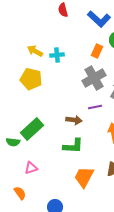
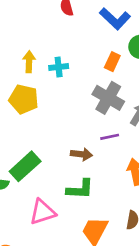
yellow arrow: (35, 51) -> (29, 62), turned 63
gray cross: (94, 78) -> (108, 98), turned -30
pink triangle: (31, 168) -> (42, 212), moved, size x1.5

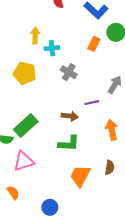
yellow arrow: (29, 62) -> (35, 35), moved
gray cross: (108, 98) -> (69, 72), moved, size x0.7
pink triangle: (42, 212) -> (24, 161), moved

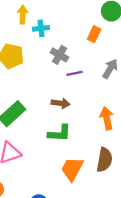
orange rectangle: (94, 44) -> (94, 34), moved
purple line: (92, 103) -> (74, 73), moved
brown semicircle: (110, 167) -> (104, 160), size x1.5

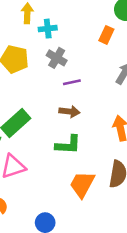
gray cross: (59, 55) -> (57, 58), moved
purple line: (74, 73) -> (72, 82), moved

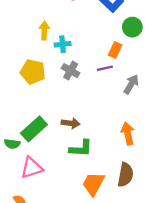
purple line: (72, 82) -> (105, 68), moved
brown arrow: (69, 112) -> (71, 123), moved

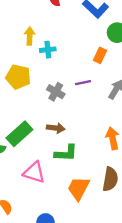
purple line: (105, 68) -> (83, 83), moved
gray cross: (71, 71) -> (56, 92), moved
pink triangle: (32, 168) -> (34, 172), moved, turned 35

